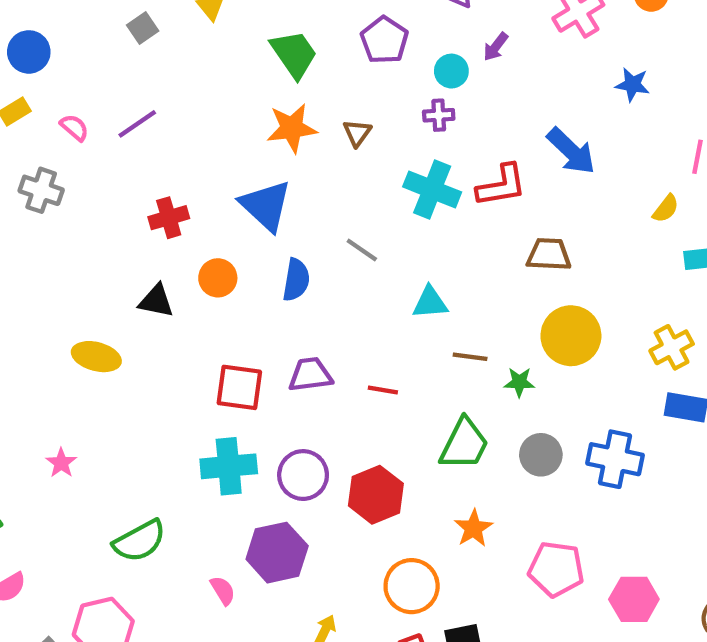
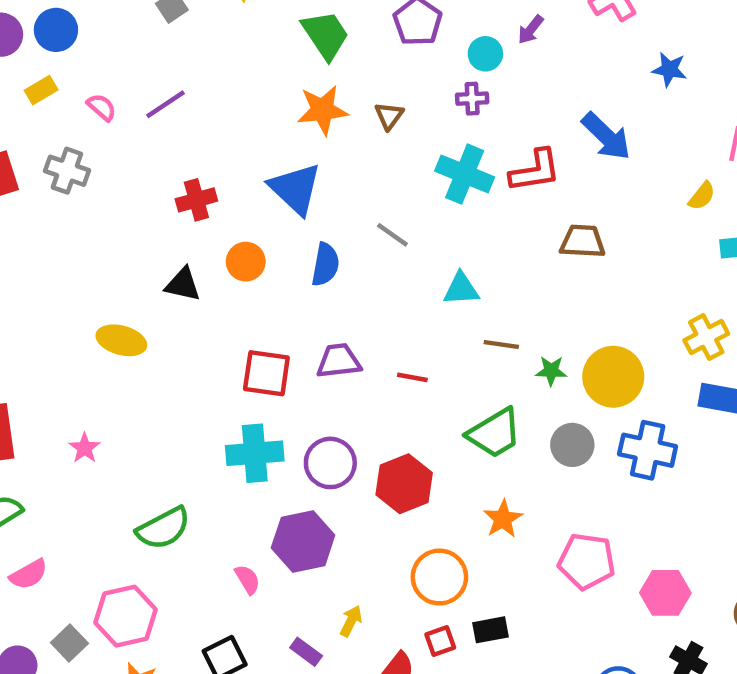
yellow circle: (571, 336) -> (613, 377), moved
green trapezoid: (464, 444) -> (494, 433), turned 32

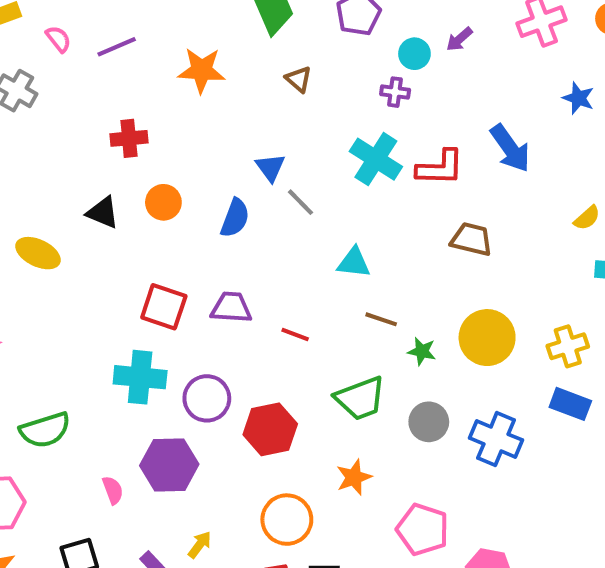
orange star: (322, 110) -> (201, 70), moved
brown triangle: (389, 116) -> (299, 79), moved, turned -36
blue triangle: (295, 189) -> (270, 167), moved, size x0.6
yellow circle: (613, 377) -> (487, 338), moved

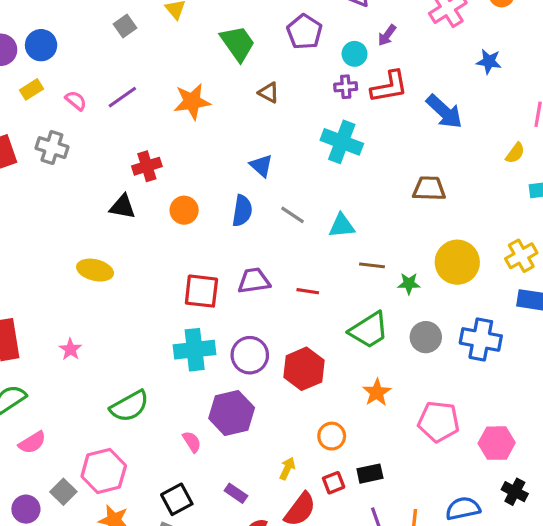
red L-shape: (440, 168) -> (389, 87), moved
gray line: (301, 202) -> (292, 215), moved
black triangle: (103, 213) -> (123, 207), moved
orange circle: (287, 520) -> (332, 436), size x0.7
yellow arrow: (200, 545) -> (287, 468), moved

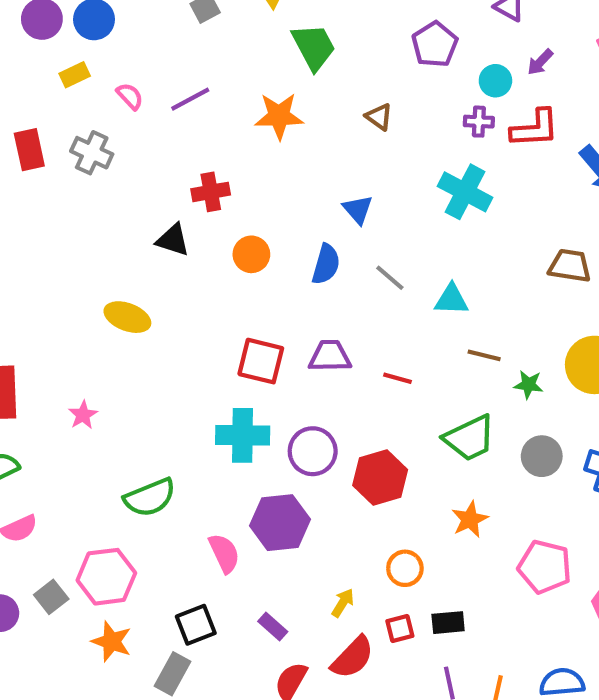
green trapezoid: (238, 43) -> (314, 47), moved
pink semicircle: (192, 442) -> (224, 553), size x1.4

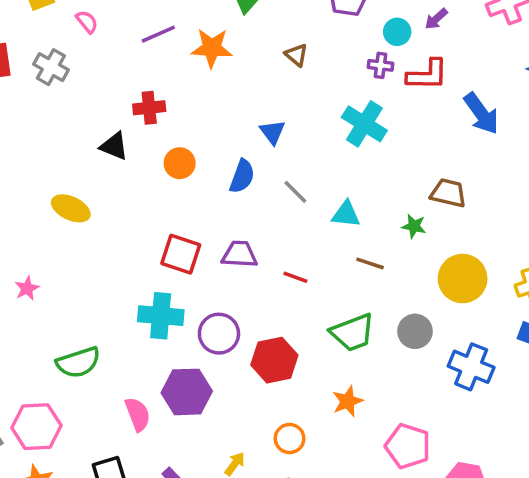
purple line: (190, 99) -> (158, 34), moved
green star: (529, 385) -> (414, 226), moved
gray circle: (542, 456) -> (415, 331), moved

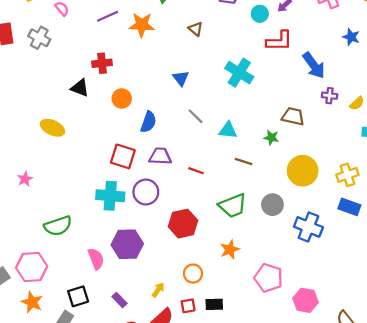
purple cross: (381, 65) -> (330, 96), moved
blue semicircle: (242, 176) -> (148, 122), moved
purple circle: (219, 334) -> (146, 192), moved

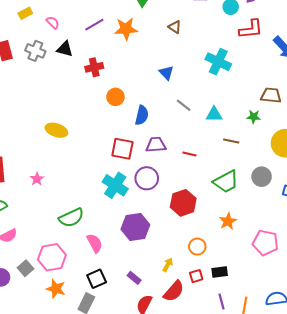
black triangle: (80, 88) -> (65, 49), moved
cyan cross: (110, 196) -> (115, 185), turned 35
pink semicircle: (96, 259) -> (95, 243), moved

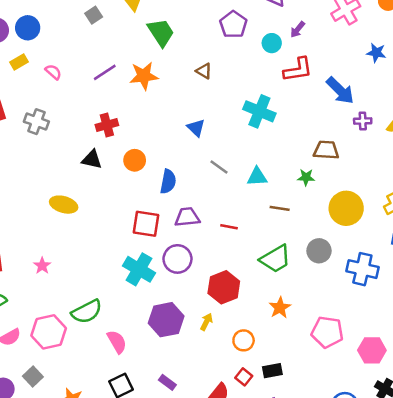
black triangle: (65, 49) -> (92, 159), moved
gray cross: (35, 51) -> (36, 122), moved
pink hexagon: (52, 257) -> (49, 332), moved
yellow arrow: (168, 265) -> (206, 322), moved
red square: (196, 276) -> (244, 377), turned -32

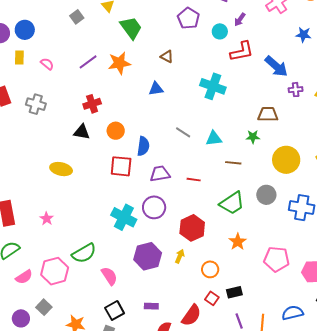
yellow rectangle: (19, 62) -> (19, 57), turned -56
blue triangle: (196, 128) -> (156, 89), moved, turned -49
red square: (146, 224) -> (121, 166), moved
purple rectangle: (167, 382) -> (151, 306), turned -32

